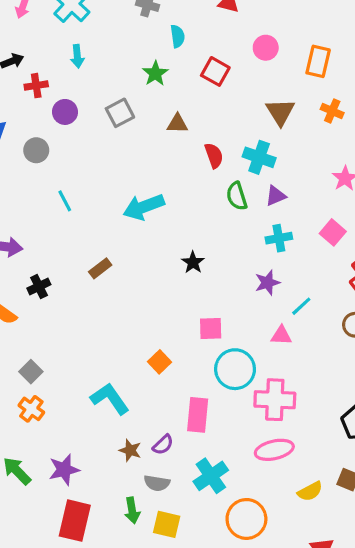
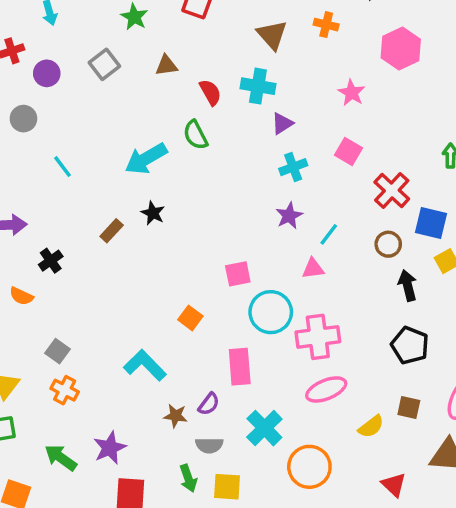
green semicircle: (237, 196) -> (195, 135), moved
black star: (193, 262) -> (153, 213), moved

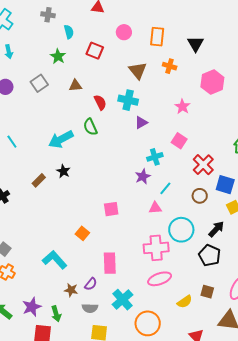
cyan cross: (293, 167) -> (155, 157), moved
black arrow: (408, 285) -> (216, 229), moved, turned 54
cyan circle: (271, 312) -> (181, 230), moved
green arrow: (188, 478) -> (56, 314), moved

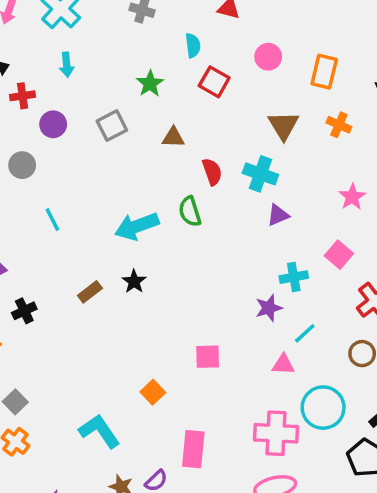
cyan semicircle: (69, 32) -> (193, 45), moved

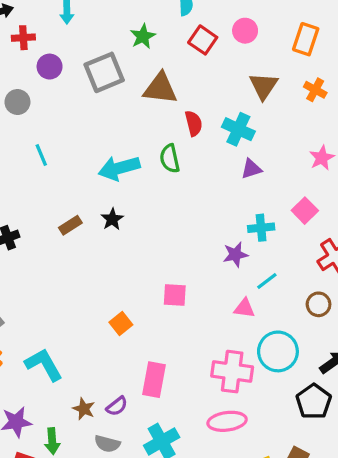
pink circle: (268, 57) -> (245, 31), moved
gray square: (112, 126) -> (104, 72), size x1.4
brown triangle: (173, 137) -> (160, 88), size x1.6
cyan L-shape: (99, 431) -> (44, 365), moved

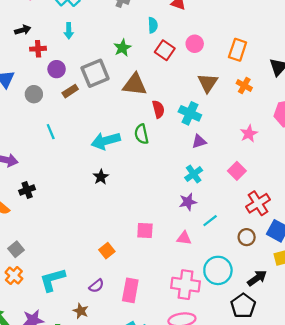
brown rectangle: (70, 225) -> (70, 91), moved
cyan cross: (261, 228) -> (194, 174), moved, turned -30
pink triangle: (244, 308) -> (184, 238), moved
cyan L-shape: (44, 365) -> (52, 280), turned -76
purple semicircle: (117, 406) -> (96, 286), moved

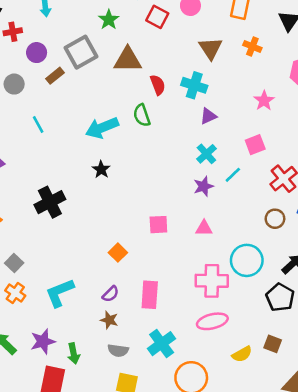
pink square: (237, 171) -> (255, 145), turned 30
black cross: (27, 190) -> (50, 202), moved, size x1.6
cyan line: (210, 221) -> (233, 175), moved
brown star: (81, 311) -> (109, 320), moved

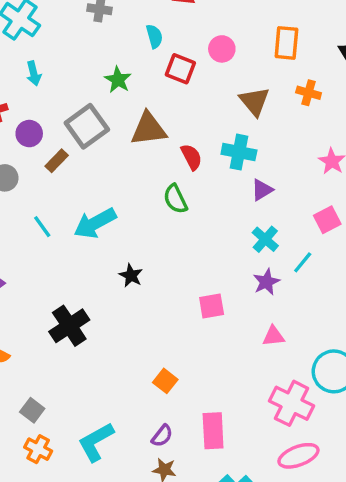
cyan arrow: (102, 128) -> (95, 223), moved
pink square: (158, 225) -> (212, 306), moved
pink cross: (212, 281) -> (292, 403), turned 32

